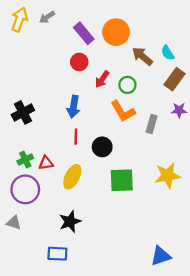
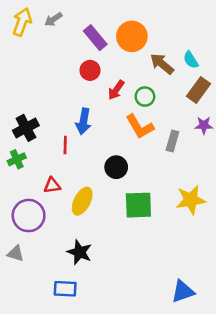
red line: (76, 137) -> (65, 145), moved
green cross: (25, 160) -> (17, 159), moved
black star: (70, 222) -> (80, 252), turned -30

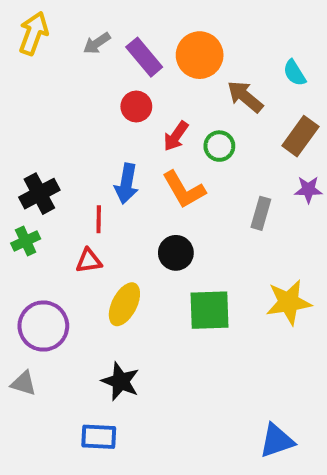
gray arrow: (53, 19) -> (97, 43), moved
cyan semicircle: (191, 60) -> (295, 73), moved
orange L-shape: (140, 127) -> (184, 190), moved
red triangle: (52, 185) -> (89, 261), moved

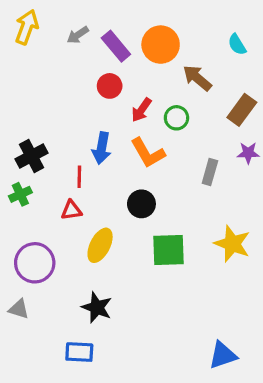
cyan semicircle: (295, 73) -> (237, 45), moved
yellow star: (289, 302) -> (232, 244), turned 30

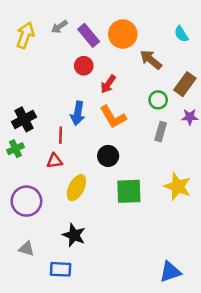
yellow arrow: (27, 27) -> (25, 35), moved
green circle: (177, 118) -> (158, 100), moved
gray triangle: (19, 309) -> (26, 249), moved

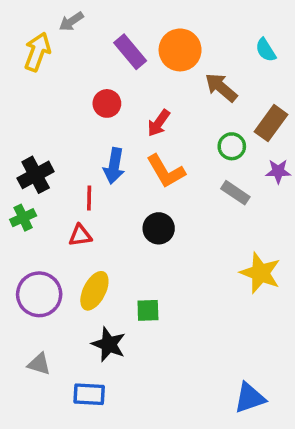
gray arrow: (59, 27) -> (71, 21), moved
red circle: (84, 66) -> (107, 103), moved
gray rectangle: (161, 132) -> (235, 193), turned -72
yellow ellipse: (76, 188) -> (94, 291), moved
green square: (129, 191) -> (148, 310), moved, size x0.6

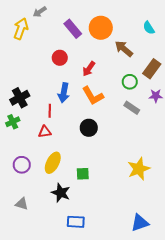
yellow star: (260, 273) -> (139, 169), moved, turned 30
purple circle: (39, 294) -> (22, 165), size x0.7
blue rectangle: (89, 394) -> (76, 222), moved

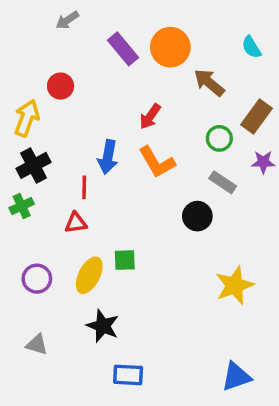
yellow arrow: (21, 29) -> (27, 118), moved
red circle: (60, 58) -> (61, 86), moved
black circle: (89, 128) -> (197, 216), moved
green square: (83, 174) -> (125, 260), moved

